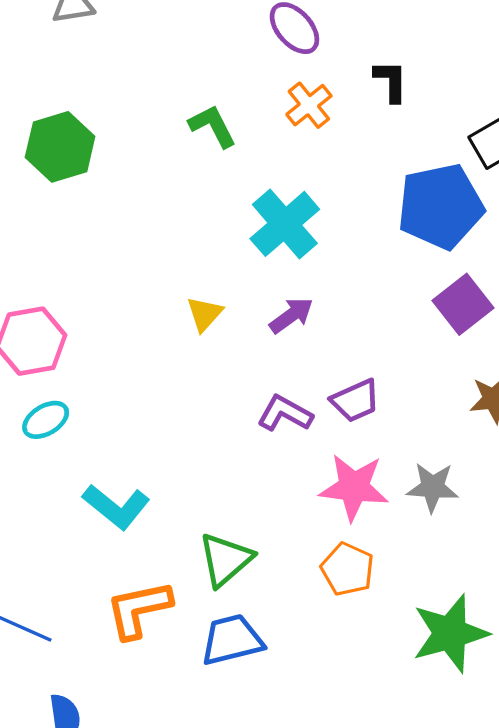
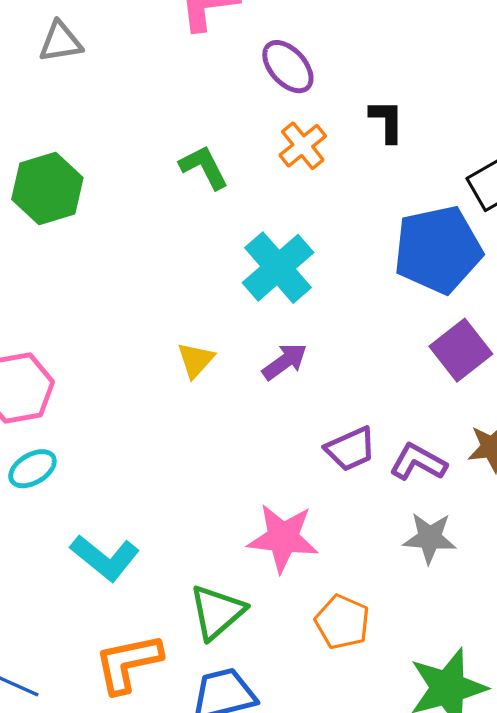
purple L-shape: (285, 413) -> (418, 462), moved
pink star: (354, 487) -> (283, 538), moved

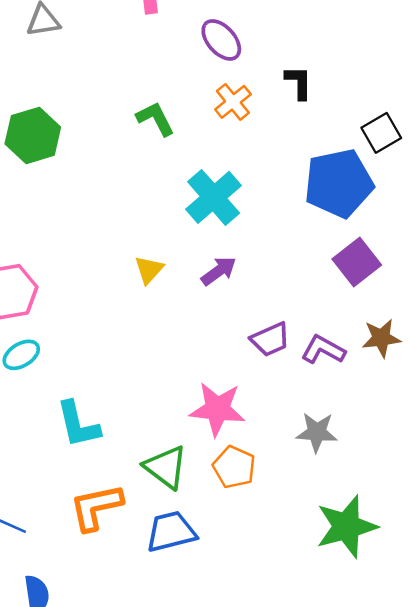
gray star: (430, 538) -> (317, 432), moved
cyan L-shape: (105, 558) -> (78, 425), turned 38
green triangle: (217, 612) -> (166, 467), turned -42
orange pentagon: (342, 622) -> (234, 467), moved

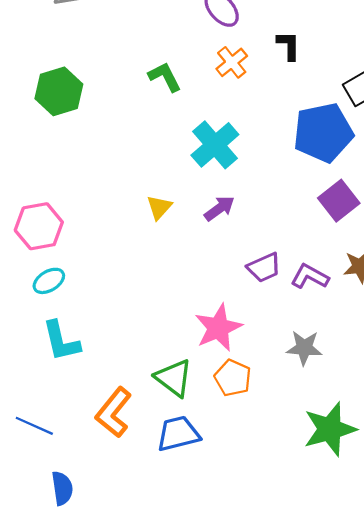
pink star: (217, 409) -> (218, 328), turned -30
cyan L-shape: (78, 425) -> (61, 341), moved
orange L-shape: (96, 507) -> (114, 412), turned -39

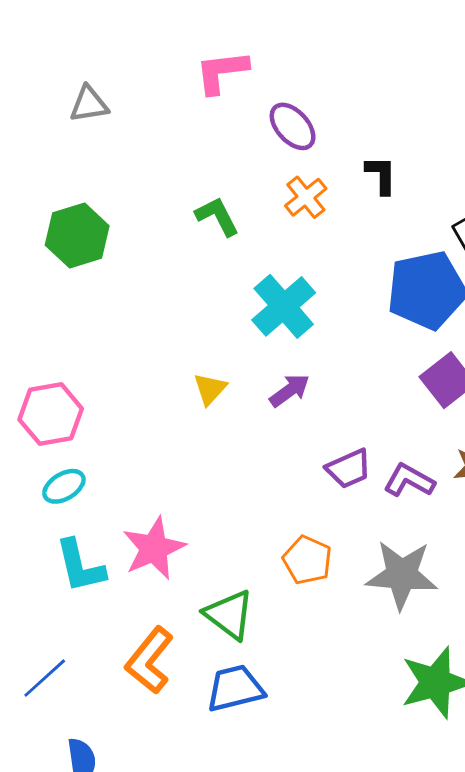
pink star: (218, 328) -> (154, 548), moved
gray star: (304, 348) -> (402, 575), size x1.5
orange pentagon: (233, 378) -> (307, 560), moved
blue line: (34, 426) -> (45, 678), turned -66

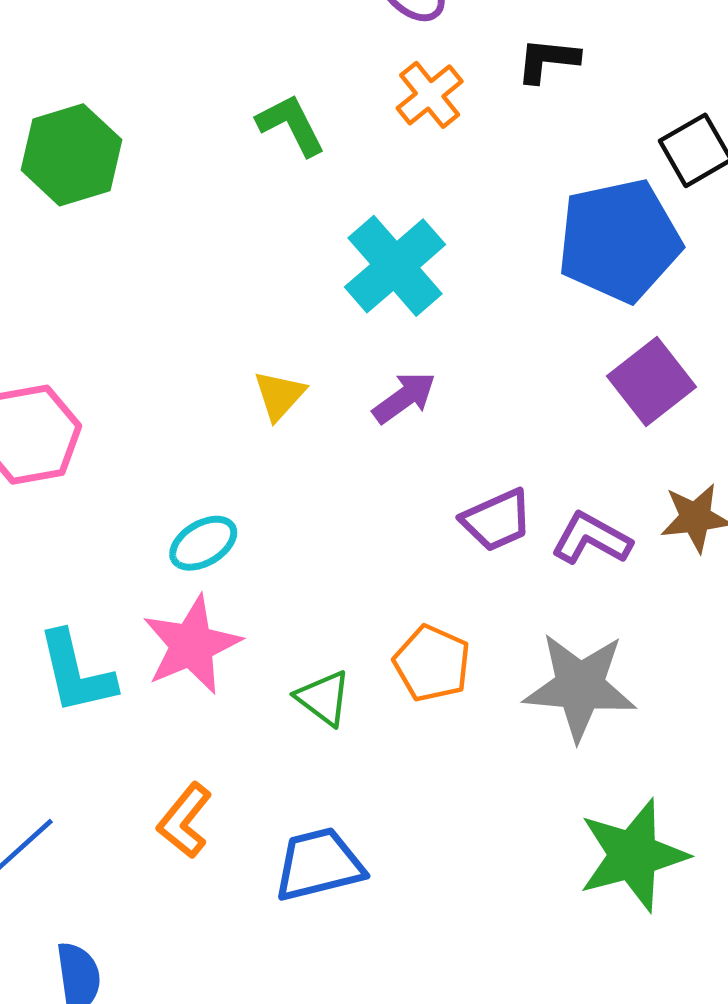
black L-shape: (381, 175) -> (548, 60), turned -84
cyan ellipse: (64, 486) -> (203, 543), moved
green triangle: (229, 615) -> (323, 698), moved, size x0.7
orange L-shape: (149, 660) -> (185, 821), size x0.7

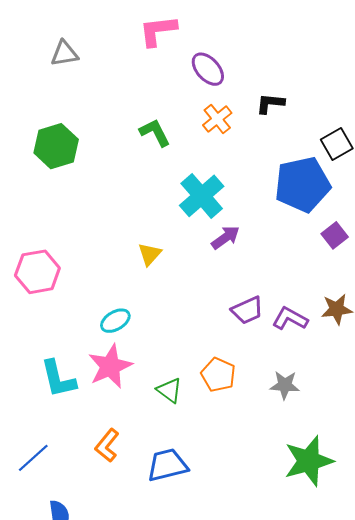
purple square: (652, 381) -> (335, 235), moved, size x0.7
purple arrow: (404, 398) -> (226, 238), moved
gray star: (580, 687) -> (285, 385), size x0.6

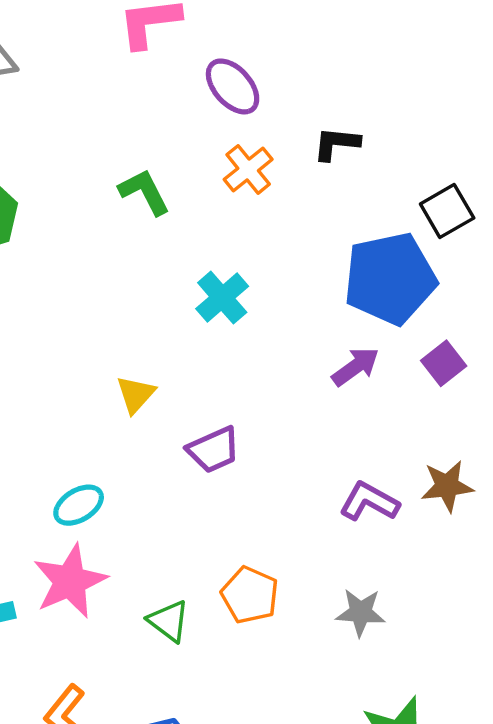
cyan cross: (202, 196) -> (222, 298), size x0.7
purple arrow: (226, 238) -> (355, 367), moved
purple trapezoid: (247, 310) -> (214, 450), moved

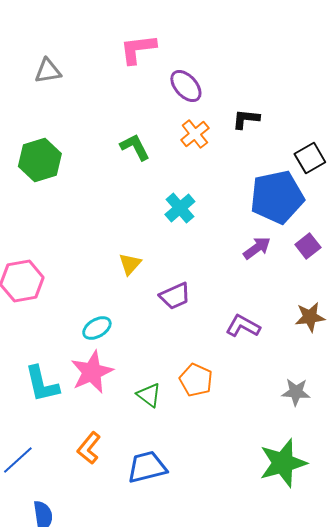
purple L-shape: (369, 502) -> (243, 326), moved
gray star: (361, 612) -> (296, 392), moved

